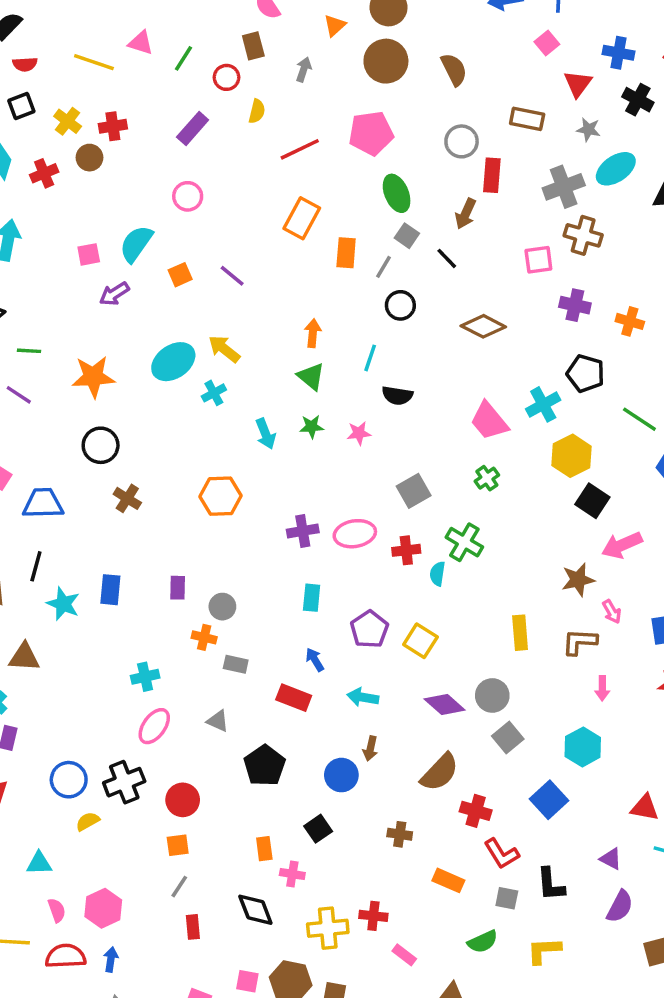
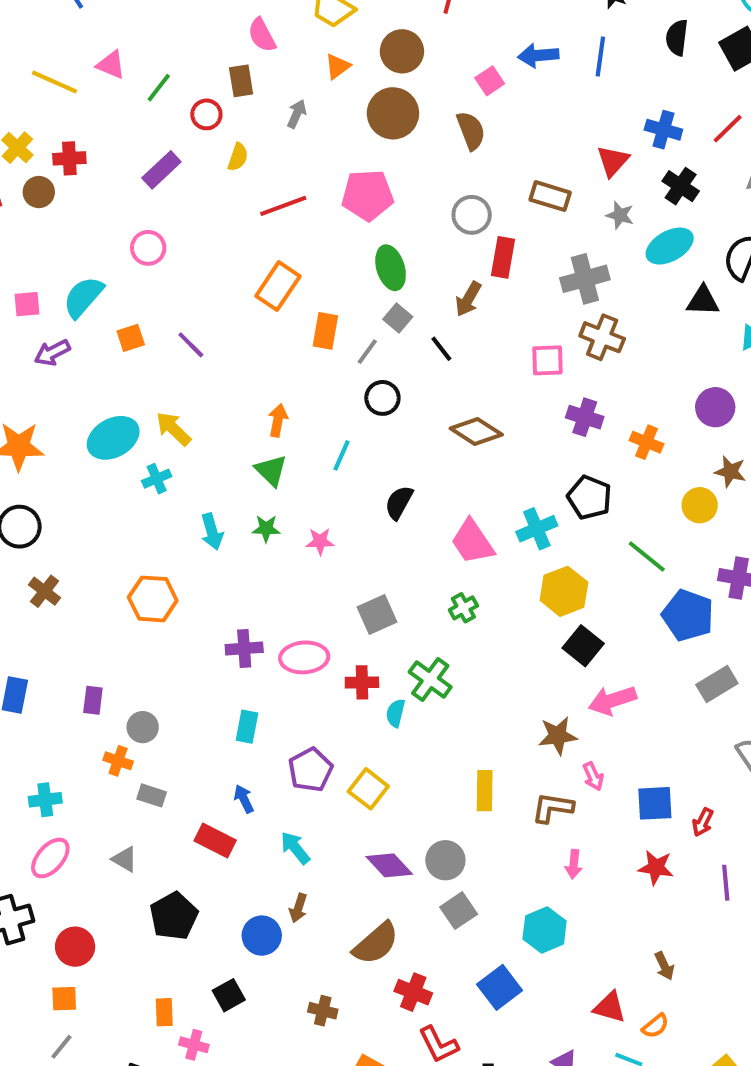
pink square: (547, 43) -> (490, 81), moved
cyan ellipse: (616, 169) -> (670, 246), moved
black semicircle: (397, 395) -> (399, 503), moved, turned 104
cyan arrow: (363, 697) -> (295, 848), turned 36

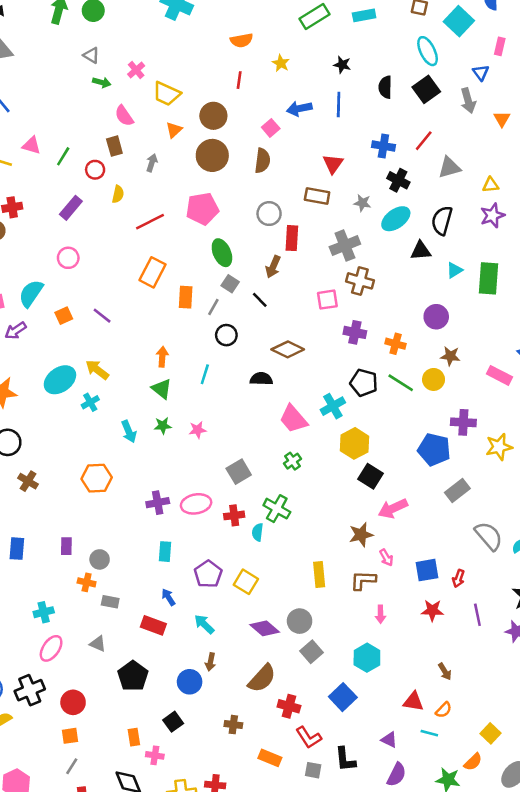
brown semicircle: (471, 131) -> (263, 161), turned 35
red triangle: (613, 161) -> (333, 164), moved
black semicircle: (399, 503) -> (261, 379), moved, turned 70
green line: (647, 557) -> (401, 383), moved

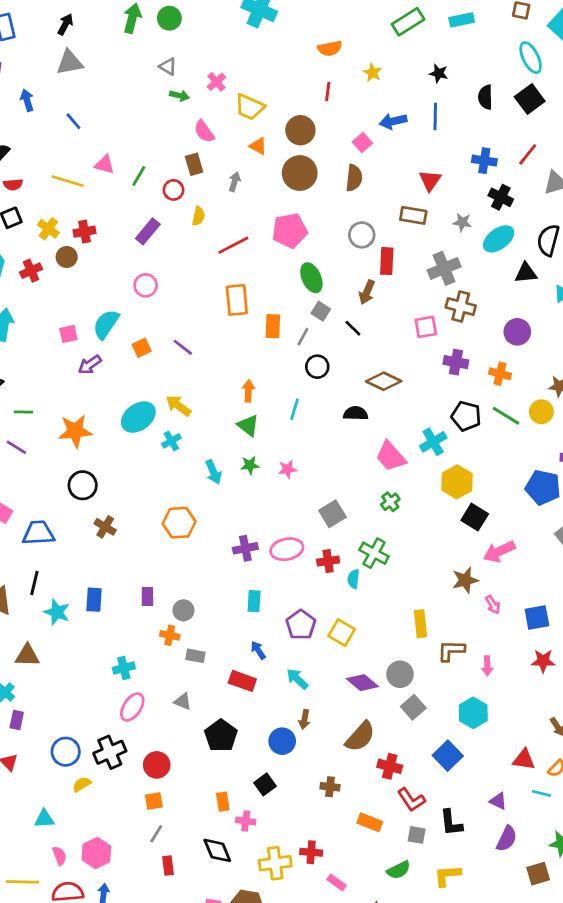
orange triangle: (174, 130) -> (258, 146), turned -48
orange rectangle: (153, 272) -> (237, 300), turned -32
purple circle: (436, 317) -> (517, 332), moved
brown L-shape: (363, 580) -> (451, 651), moved

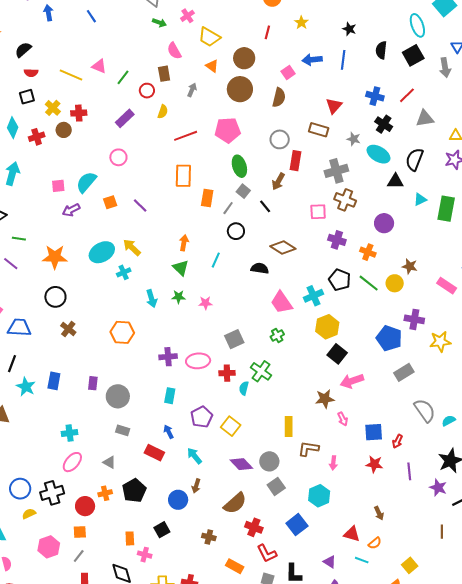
blue line: (73, 121) -> (91, 16), moved
cyan ellipse: (499, 239) -> (378, 154), turned 60
gray circle: (183, 610) -> (118, 396), size x1.5
orange cross: (170, 635) -> (105, 493), moved, turned -32
pink hexagon: (96, 853) -> (49, 547), moved

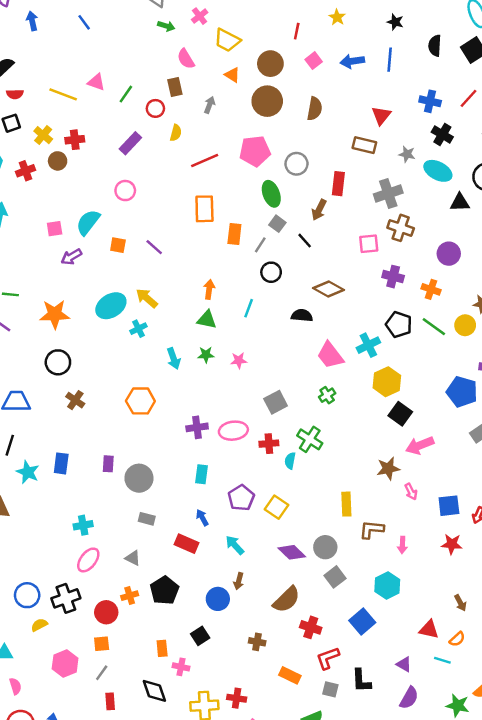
pink square: (288, 73) -> (314, 61), moved
gray circle: (280, 139) -> (296, 164), moved
orange square: (110, 202) -> (118, 245), turned 32
green triangle: (181, 268) -> (207, 320), turned -30
red L-shape: (267, 553) -> (328, 658), turned 100

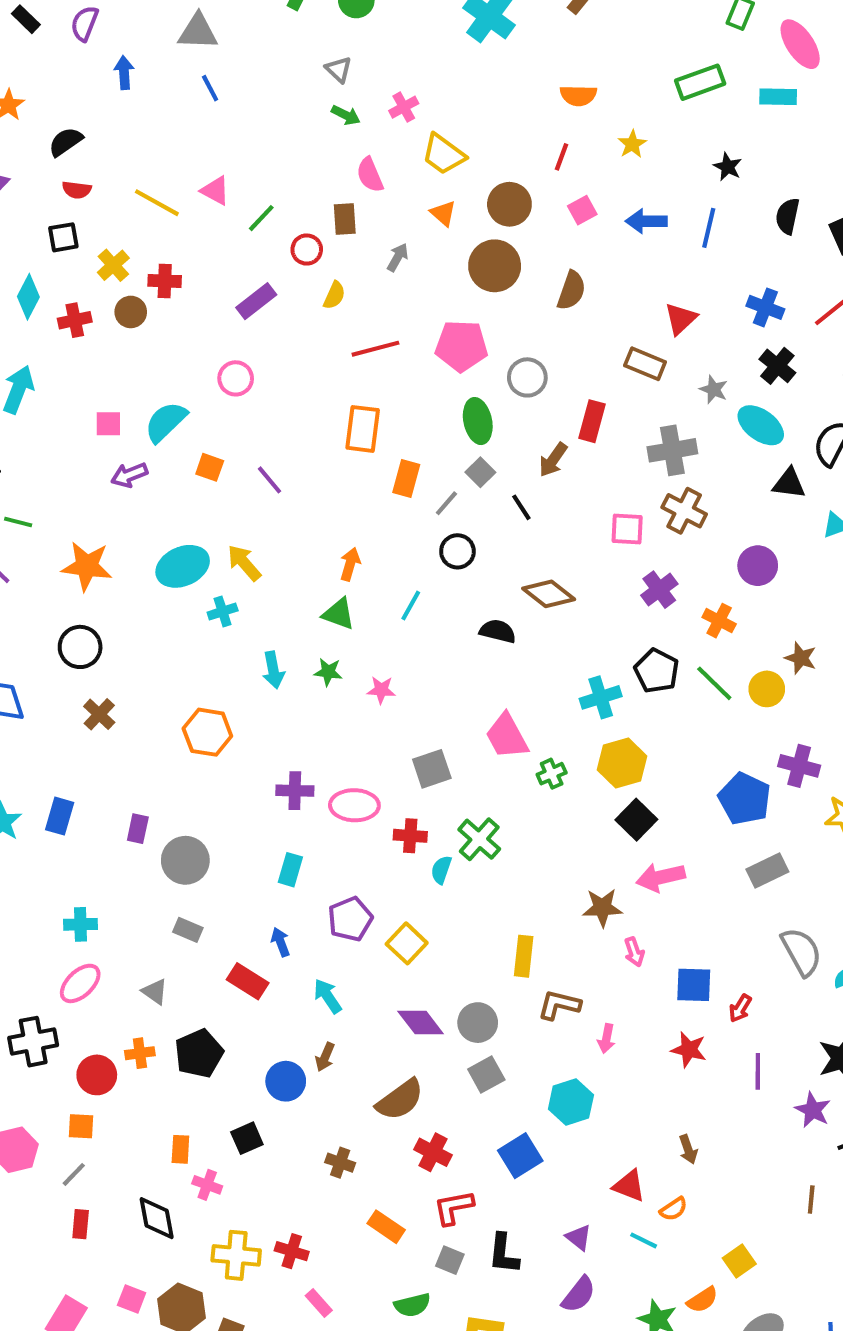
purple cross: (393, 277) -> (659, 590), turned 30
pink trapezoid: (330, 355) -> (507, 736), moved
green cross: (327, 395) -> (552, 774), moved

